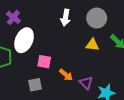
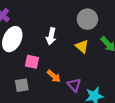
white arrow: (65, 18) -> (51, 36), moved
yellow triangle: (92, 45) -> (82, 46), turned 32

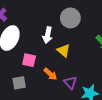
gray circle: (87, 19) -> (70, 18), moved
yellow triangle: (82, 46) -> (63, 51), moved

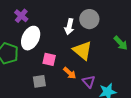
white arrow: (48, 35) -> (69, 27), moved
yellow triangle: (63, 51) -> (82, 50), size x1.5

